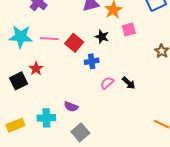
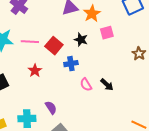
red star: (36, 69) -> (35, 71), moved
pink semicircle: (107, 83) -> (86, 85), turned -80
purple semicircle: (71, 107) -> (51, 108), turned -144

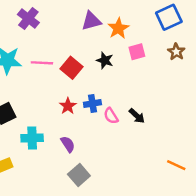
brown star: (139, 54) -> (176, 52), moved
blue cross: (71, 64) -> (92, 104), moved
red star: (35, 71) -> (68, 106), moved
cyan cross: (27, 119) -> (32, 138), moved

